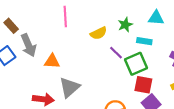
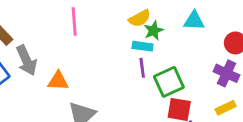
yellow semicircle: (99, 33) -> (140, 18), moved
cyan rectangle: (144, 41) -> (143, 46), moved
purple line: (116, 53) -> (142, 68), turned 40

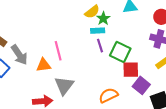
pink line: (74, 21) -> (58, 51), moved
green square: (169, 82) -> (120, 52), turned -30

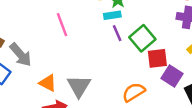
pink line: (58, 51) -> (62, 25), moved
green square: (120, 52) -> (142, 38), turned 30
orange triangle: (44, 65) -> (48, 83), moved, turned 42

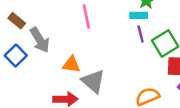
orange triangle: (48, 83) -> (71, 64), moved, turned -30
gray triangle: (79, 86) -> (93, 81), turned -30

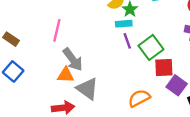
pink line: (86, 16) -> (57, 30), moved, turned 30
gray arrow: (40, 40) -> (73, 59), moved

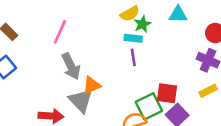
green square: (151, 47) -> (149, 106), moved
orange triangle: (66, 75) -> (92, 85), moved, turned -36

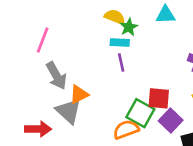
yellow semicircle: (130, 14) -> (115, 17), turned -126
green square: (149, 106) -> (140, 113), turned -32

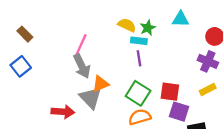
yellow semicircle: (115, 17) -> (127, 25), moved
pink line: (43, 40) -> (81, 45), moved
green square: (140, 113) -> (138, 93), moved
purple square: (171, 120) -> (179, 112), turned -30

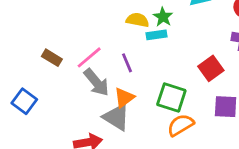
brown rectangle: (25, 34) -> (52, 58), moved
pink line: (81, 45) -> (89, 57), turned 40
purple line: (139, 58) -> (127, 63), moved
red square: (170, 92) -> (211, 68), moved, turned -30

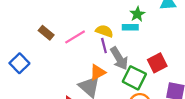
yellow semicircle: (138, 20) -> (104, 31), moved
red square: (211, 68) -> (157, 63), moved
gray arrow: (96, 82) -> (119, 58), moved

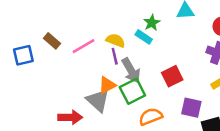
cyan rectangle: (130, 27) -> (144, 37), turned 32
blue square: (19, 63) -> (23, 55), moved, turned 30
green square: (134, 78) -> (132, 91), moved, turned 35

